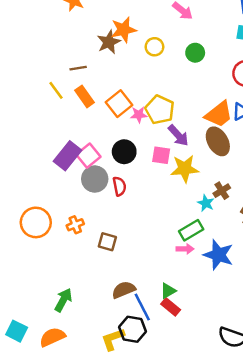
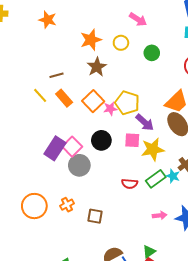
brown star: (109, 42) -> (97, 67), moved
yellow circle: (154, 47) -> (121, 43), moved
red semicircle: (119, 186) -> (130, 184), moved, turned 112
green rectangle: (191, 230) -> (156, 179), moved

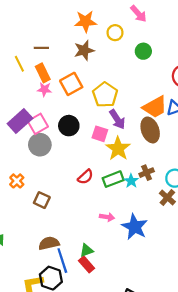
pink star: (110, 109) -> (44, 89), moved
yellow star: (153, 149) -> (118, 149), turned 30
red semicircle: (130, 184) -> (85, 177), turned -63
orange cross: (67, 205) -> (17, 181), turned -32

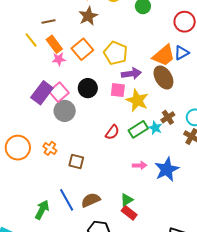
purple arrow: (117, 119) -> (131, 74), turned -54
blue star: (135, 227) -> (167, 169), turned 30
blue line: (62, 261) -> (67, 200), moved

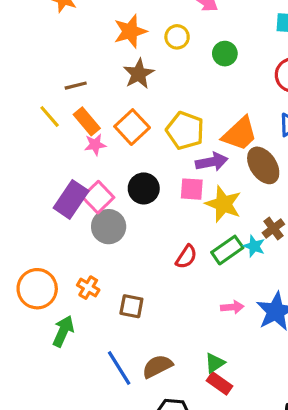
orange trapezoid: (164, 55) -> (240, 134), moved
green arrow: (42, 210) -> (63, 331), moved

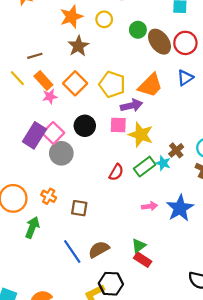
brown ellipse: (263, 165) -> (160, 42), moved

